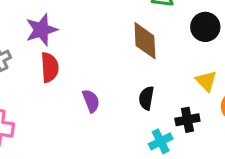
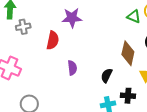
purple star: (41, 30) -> (72, 18), moved
brown diamond: (145, 41) -> (128, 53), moved

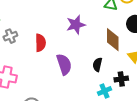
purple star: (72, 18) -> (76, 25), moved
purple semicircle: (72, 68) -> (64, 64), size x1.5

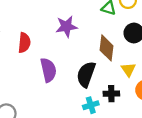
black semicircle: (97, 65) -> (86, 74), size x1.6

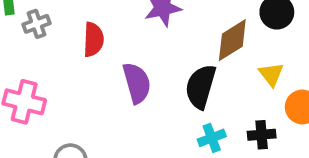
brown diamond: (107, 48) -> (232, 40), turned 55
black cross: (111, 94) -> (262, 135), moved

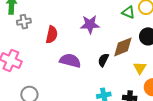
purple semicircle: (137, 83) -> (70, 61), turned -70
black semicircle: (201, 87) -> (103, 60), moved, size x0.6

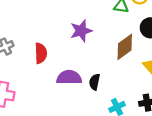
black semicircle: (103, 60) -> (94, 82), moved

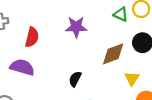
purple semicircle: (69, 77) -> (22, 67), moved

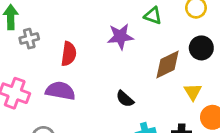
green triangle: (121, 14) -> (153, 16), moved
black semicircle: (75, 79) -> (125, 99), turned -70

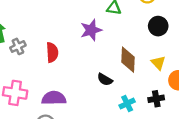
brown diamond: (168, 65) -> (128, 60), moved, turned -50
purple semicircle: (60, 91) -> (54, 98), moved

